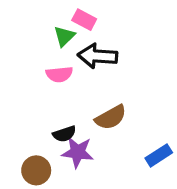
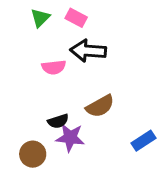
green triangle: (64, 36) -> (40, 18), moved

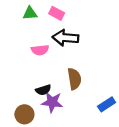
green triangle: (40, 18) -> (30, 13), turned 40
brown semicircle: (100, 106) -> (74, 79), turned -70

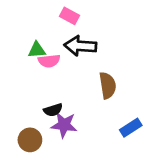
green triangle: (30, 13) -> (37, 50), moved
brown semicircle: (74, 79) -> (108, 85), moved

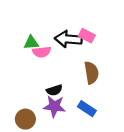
pink rectangle: (69, 16) -> (87, 36), moved
black semicircle: (53, 110) -> (54, 90), moved
blue rectangle: (131, 128) -> (87, 109), moved, turned 66

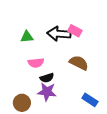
pink semicircle: (42, 52) -> (36, 63), moved
brown semicircle: (91, 73) -> (79, 63), turned -54
blue rectangle: (87, 109) -> (90, 100), moved

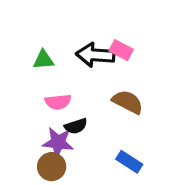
purple star: (47, 92) -> (58, 142), moved
blue rectangle: (90, 100) -> (129, 162), moved
brown circle: (22, 103) -> (52, 167), moved

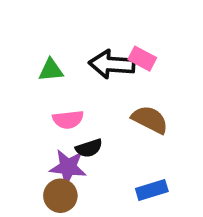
blue rectangle: (129, 162) -> (152, 190), turned -50

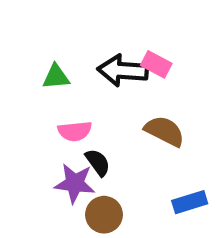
black semicircle: (89, 148) -> (98, 162), turned -108
blue rectangle: (152, 190) -> (190, 202), moved
brown circle: (60, 196) -> (104, 215), moved

